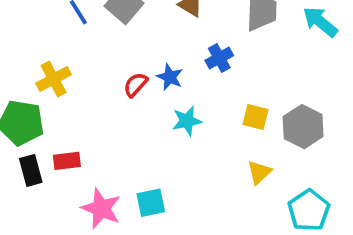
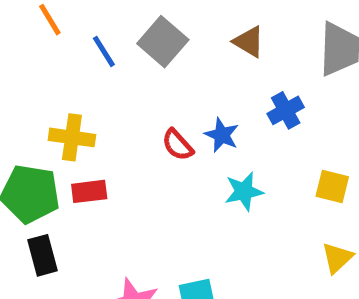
yellow cross: (54, 79) -> (72, 137), turned 36
red semicircle: (135, 85) -> (178, 145), turned -84
red rectangle: (67, 161) -> (89, 191), moved

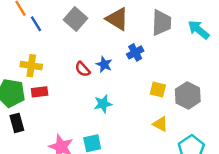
brown triangle: (249, 42) -> (117, 19), size x1.5
blue line: (104, 51) -> (36, 24), moved
cyan star: (244, 191) -> (103, 104), moved
yellow triangle: (337, 258) -> (160, 124), turned -49

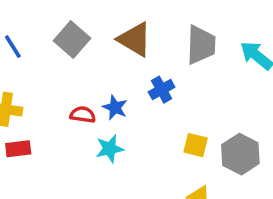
red semicircle: (83, 69) -> (83, 115), turned 140
cyan star: (103, 104) -> (110, 149), moved

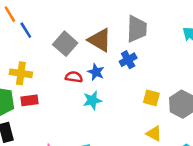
gray square: (72, 39) -> (65, 44), moved
brown triangle: (135, 39) -> (100, 40), moved
gray trapezoid: (201, 45) -> (137, 29), moved

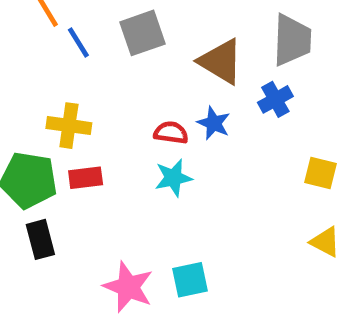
gray square: (65, 44) -> (142, 33), moved, turned 30
cyan star: (92, 100) -> (173, 178), moved

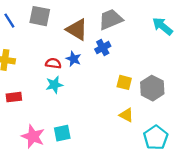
gray square: (142, 33) -> (40, 16), turned 30
gray trapezoid: (292, 40) -> (111, 19), turned -115
red rectangle: (86, 178) -> (14, 97), moved

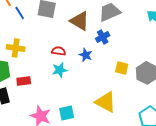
blue star: (74, 59) -> (86, 55), moved
yellow triangle: (126, 115) -> (106, 102), moved, size x1.6

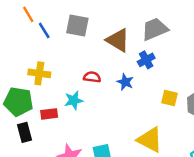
cyan star: (60, 70) -> (74, 100), moved

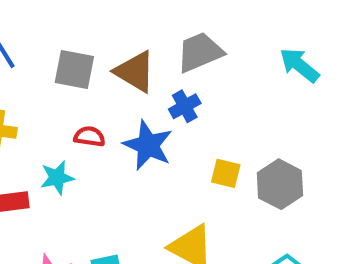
gray square: (77, 25) -> (74, 69), moved
blue star: (125, 82) -> (148, 145), size x1.6

